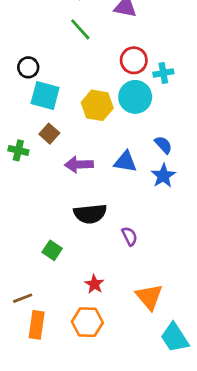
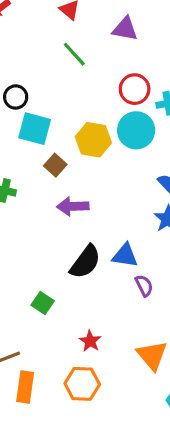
brown square: (49, 134) -> (55, 165), moved
blue triangle: (125, 162) -> (125, 256), moved
black semicircle: (90, 214) -> (85, 262), turned -48
purple semicircle: (130, 236) -> (144, 286), moved

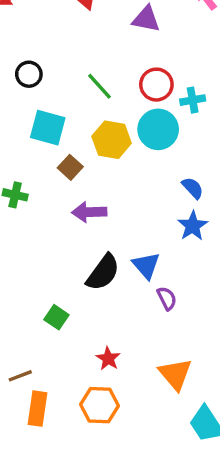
green line: (74, 54) -> (100, 86), moved
black circle: (16, 97) -> (29, 74), moved
blue triangle: (125, 256) -> (146, 266), turned 40

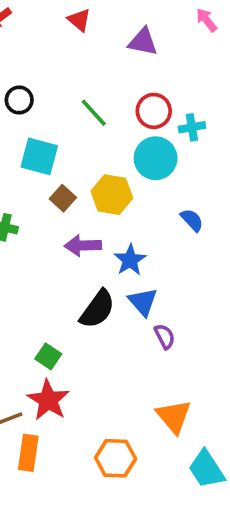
yellow hexagon: (112, 140) -> (112, 195), moved
blue star: (193, 226) -> (130, 260), moved
red star: (108, 359) -> (48, 400), moved, size x1.6
orange hexagon: (100, 405) -> (116, 458), moved

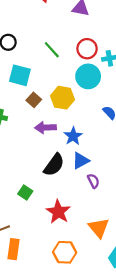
blue triangle: (143, 302) -> (81, 161), turned 42
red star: (48, 400) -> (58, 212), moved

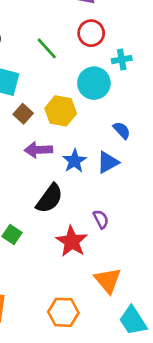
red circle: (87, 49) -> (91, 33), moved
blue triangle: (81, 161) -> (108, 162), moved
red star: (58, 212) -> (72, 241), moved

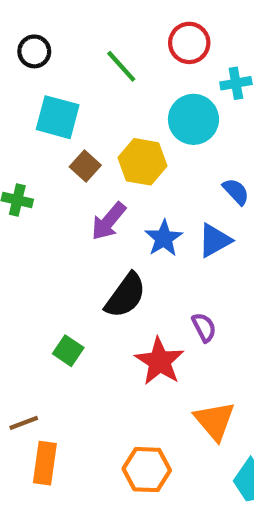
purple arrow: (38, 150) -> (109, 221), turned -48

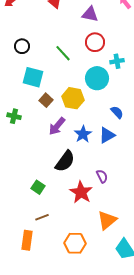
orange triangle: (215, 421) -> (107, 220), turned 30
brown line: (24, 423) -> (42, 217), moved

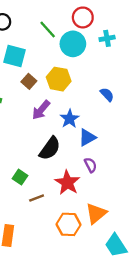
cyan circle: (97, 78) -> (73, 44), moved
blue triangle: (107, 135) -> (87, 137), moved
brown line: (42, 217) -> (37, 198), moved
orange hexagon: (75, 243) -> (68, 224), moved

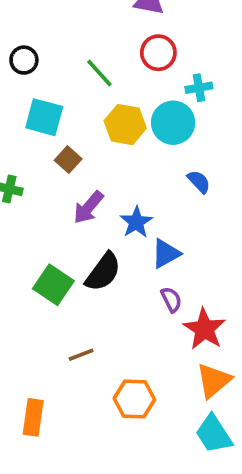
cyan circle: (73, 44) -> (173, 123), moved
yellow hexagon: (59, 79) -> (125, 125), moved
green square: (20, 177) -> (53, 285), moved, size x1.5
red star: (67, 183) -> (204, 329), moved
orange triangle: (96, 213) -> (214, 381), moved

